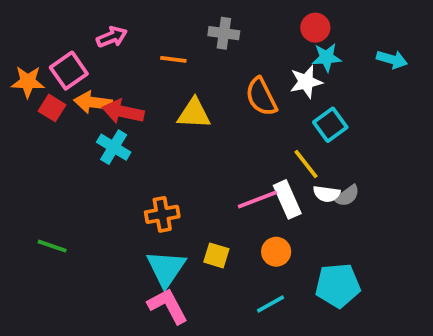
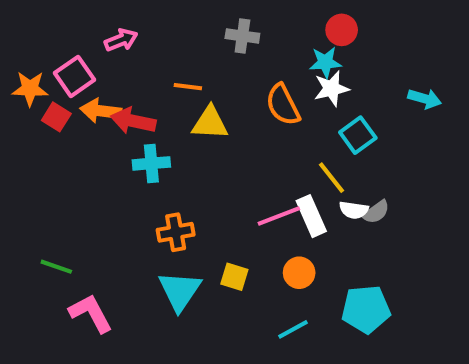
cyan star: (327, 58) -> (325, 62), moved
orange line: (173, 59) -> (188, 87), moved
cyan arrow: (392, 59) -> (425, 99), moved
cyan cross: (114, 147) -> (151, 163), moved, turned -36
pink L-shape: (168, 306) -> (91, 313), moved

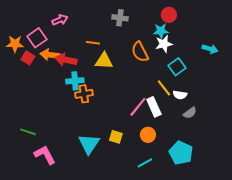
white semicircle: (354, 210) -> (180, 95), moved
gray semicircle: (376, 212) -> (190, 113), moved
pink line: (279, 216) -> (138, 107), turned -30
orange cross: (176, 232) -> (84, 94), moved
cyan pentagon: (366, 309) -> (181, 153), turned 30

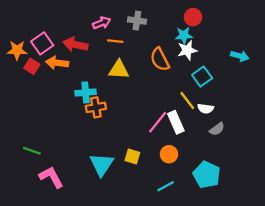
pink arrow: (60, 20) -> (102, 23), moved
orange line: (93, 43) -> (115, 41), moved
red arrow: (66, 60) -> (75, 45), moved

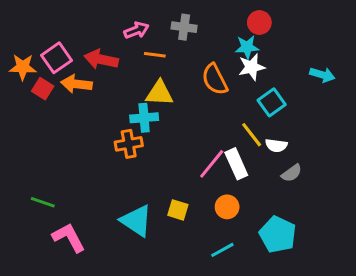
cyan cross: (86, 93) -> (144, 118), moved
cyan triangle: (102, 164) -> (136, 221), turned -30

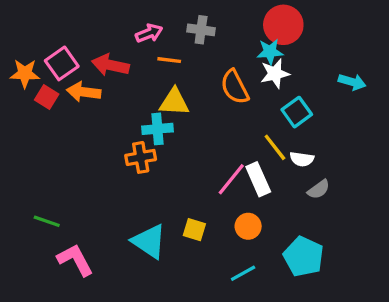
red circle: (259, 23) -> (283, 25), size x1.5

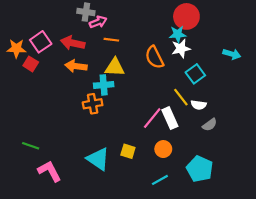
gray cross: (201, 30) -> (86, 12), moved
orange arrow: (84, 92) -> (76, 66), moved

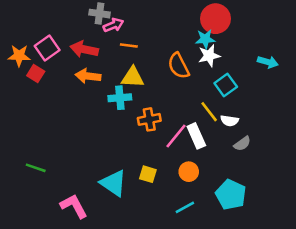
orange cross: (93, 104) -> (149, 119), moved
pink L-shape: (49, 171) -> (74, 206), moved

